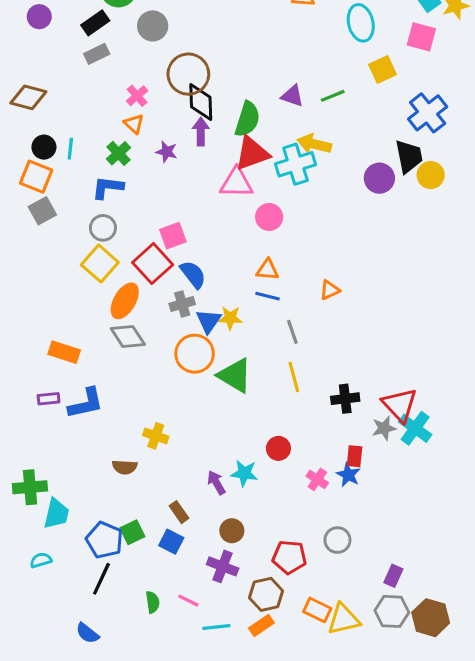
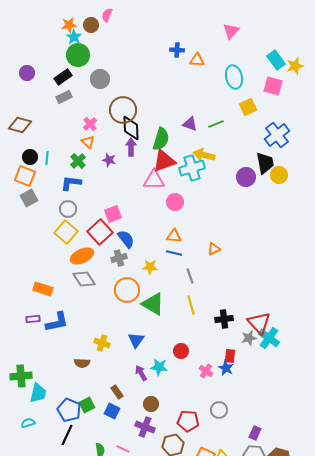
orange ellipse: (125, 301) -> (82, 256), turned 35
blue triangle: (209, 321) -> (136, 340), moved

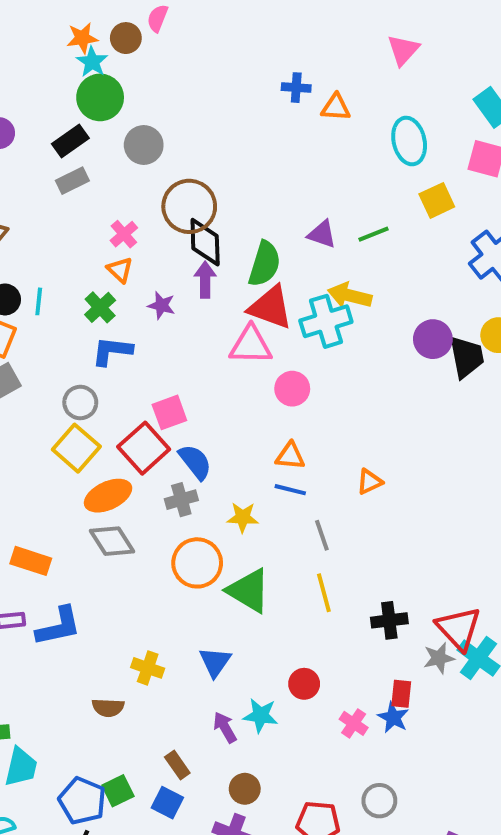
red triangle: (164, 161) -> (270, 307), turned 40
black trapezoid: (265, 163) -> (467, 357), moved
blue L-shape: (71, 183) -> (112, 351), moved

